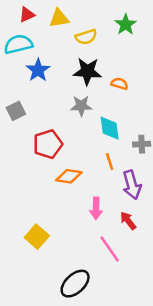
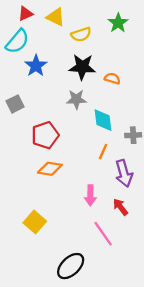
yellow triangle: (59, 18) -> (56, 17), turned 36
cyan semicircle: (18, 44) -> (17, 41), turned 144
orange line: (110, 161) -> (103, 151), turned 42
orange diamond: (69, 176) -> (50, 169), moved

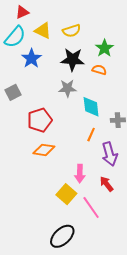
yellow triangle: (56, 17) -> (43, 31), moved
green star: (118, 23) -> (104, 48), moved
yellow square: (35, 222) -> (66, 194), moved

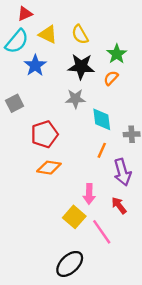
yellow semicircle: (72, 31) -> (80, 34), turned 78
orange semicircle: (99, 70) -> (111, 78), turned -64

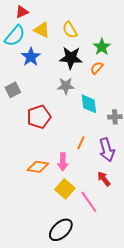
orange line: (102, 150) -> (81, 143), moved
orange diamond: (49, 168) -> (38, 167), moved
pink arrow: (89, 194) -> (63, 162), moved

